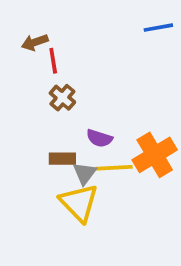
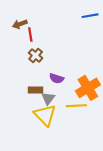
yellow line: (114, 168) -> (76, 106), moved

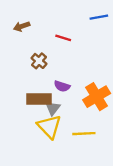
red line: (30, 35) -> (63, 38), moved, turned -64
brown rectangle: (36, 90) -> (39, 99), size x1.5
yellow line: (76, 106) -> (84, 134), moved

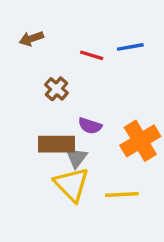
blue line: (99, 17) -> (130, 47), moved

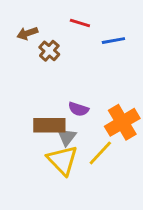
red line: (92, 55) -> (80, 23), moved
brown cross: (56, 89) -> (49, 51), moved
yellow line: (122, 195) -> (100, 153), moved, turned -44

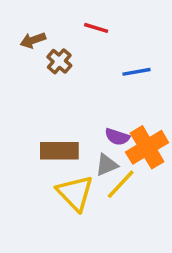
blue line: (113, 41) -> (137, 72), moved
purple semicircle: (78, 109) -> (117, 137), moved
gray triangle: (67, 137) -> (107, 165), moved, turned 30

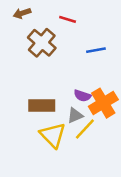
brown arrow: (33, 40) -> (22, 13), moved
brown cross: (59, 61) -> (42, 43), size x1.6

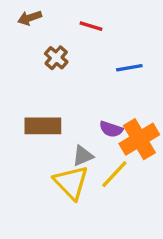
brown cross: (42, 43) -> (56, 58), size x0.6
brown rectangle: (42, 106) -> (43, 126), moved
gray triangle: (75, 115) -> (83, 156), moved

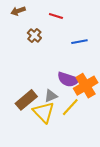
brown rectangle: (43, 126) -> (26, 100), moved, turned -40
purple semicircle: (111, 129) -> (68, 79), size x1.5

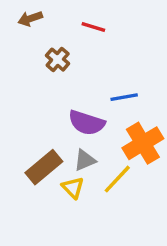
blue line: (79, 42) -> (124, 97), moved
purple semicircle: (68, 79) -> (87, 123), moved
yellow triangle: (44, 112) -> (73, 188), size x0.6

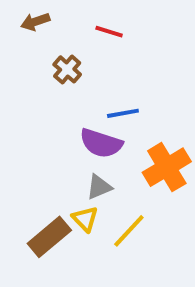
blue line: (124, 97) -> (123, 113), moved
brown rectangle: (44, 167) -> (49, 237), moved
yellow line: (117, 179) -> (129, 231), moved

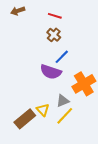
brown cross: (67, 69) -> (54, 35), moved
blue line: (123, 113) -> (62, 57), turned -35
gray triangle: (99, 187) -> (63, 101), moved

